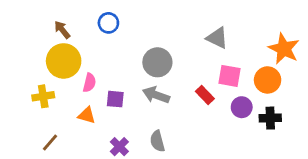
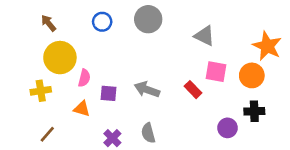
brown arrow: (62, 30) -> (48, 23), moved
gray circle: (157, 62) -> (148, 19), moved
purple circle: (242, 107) -> (227, 128), moved

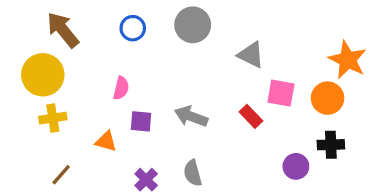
brown arrow: (48, 23) -> (63, 30), size x1.6
gray triangle: (204, 36) -> (251, 55), moved
yellow circle: (60, 58) -> (43, 75), moved
pink semicircle: (84, 78) -> (121, 88), moved

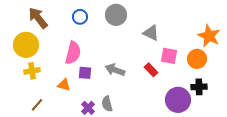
pink semicircle: (121, 88) -> (73, 53), size x1.6
purple circle: (296, 166) -> (178, 100), size x1.6
gray semicircle: (193, 173) -> (107, 104), moved

